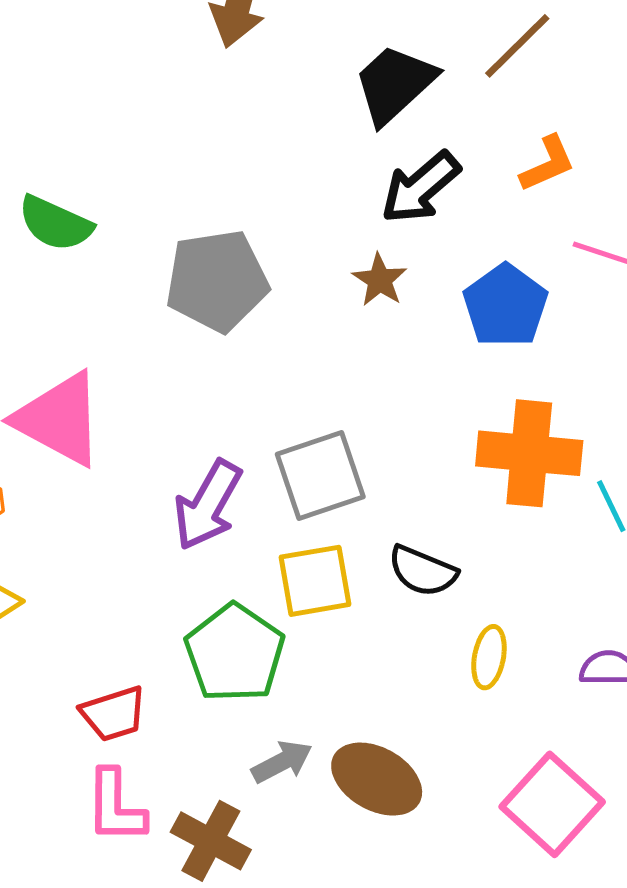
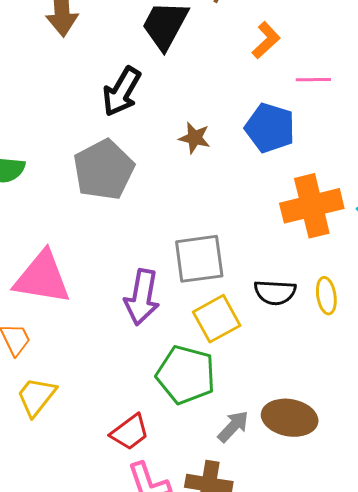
black arrow: (420, 187) -> (122, 92), moved
gray square: (320, 476) -> (199, 259), turned 30
yellow ellipse: (489, 657) -> (326, 296), moved

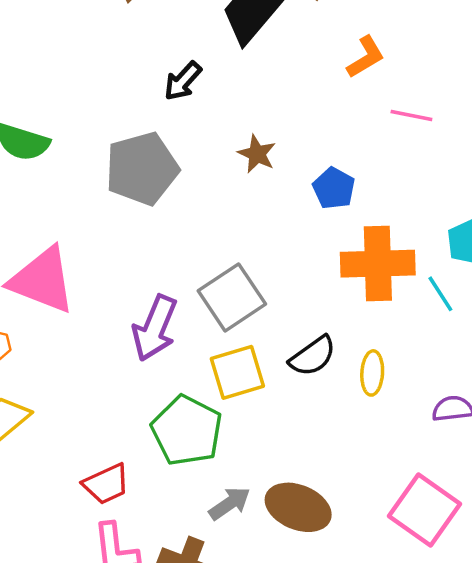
black arrow: (122, 92) -> (183, 81), size x0.7
blue pentagon: (270, 128) -> (334, 188), moved, size x0.7
gray square: (199, 259) -> (232, 297), turned -38
black semicircle: (275, 292) -> (313, 356), turned -51

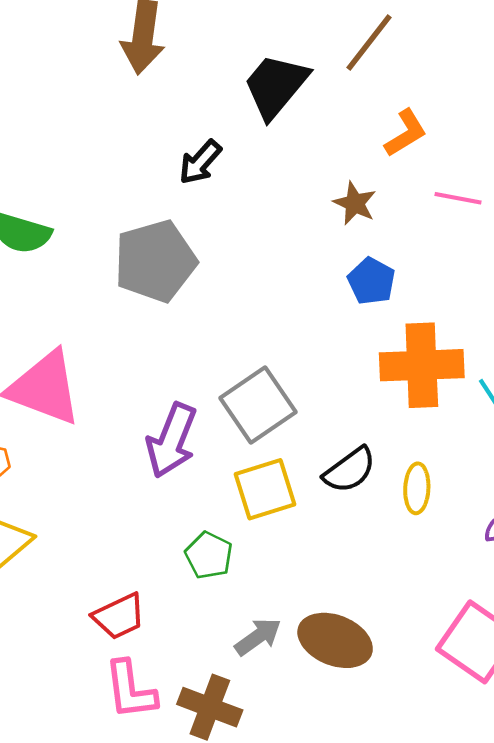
brown star: (257, 154) -> (355, 203), moved
green pentagon: (187, 431) -> (209, 555), size x0.6

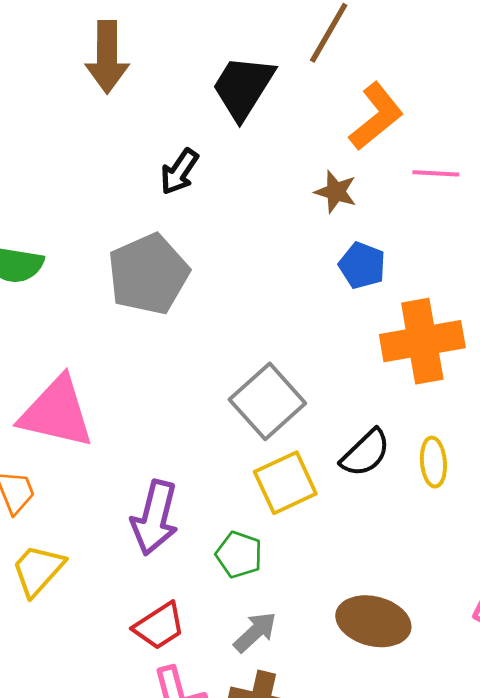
orange L-shape: (406, 133) -> (376, 116), size x1.4
purple arrow: (172, 440) -> (155, 518), moved
gray arrow: (258, 637) -> (255, 632), moved

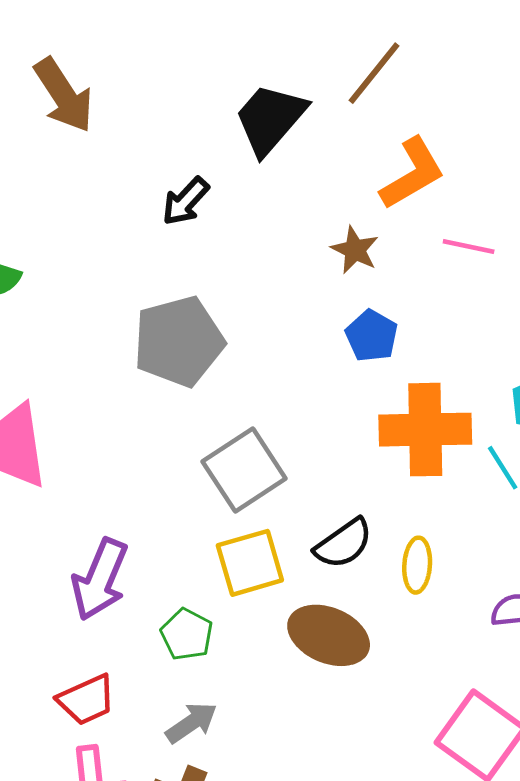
brown arrow: (107, 57) -> (64, 95), moved, turned -42
gray pentagon: (148, 274) -> (179, 341), moved
brown ellipse: (373, 621) -> (329, 635), moved

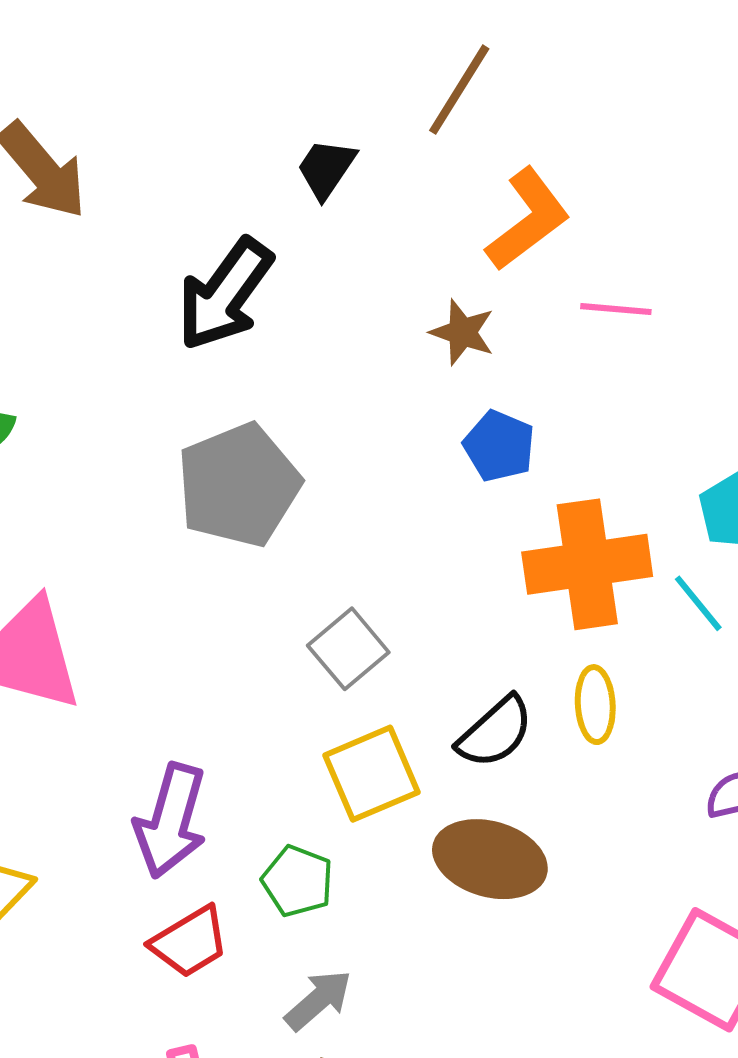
black trapezoid: (270, 119) -> (326, 169), size x0.6
black arrow: (186, 201) -> (225, 294), size x1.6
gray square: (244, 470) -> (348, 649), size x0.7
yellow ellipse: (417, 565) -> (595, 705), moved
red trapezoid: (86, 700) -> (190, 942), moved

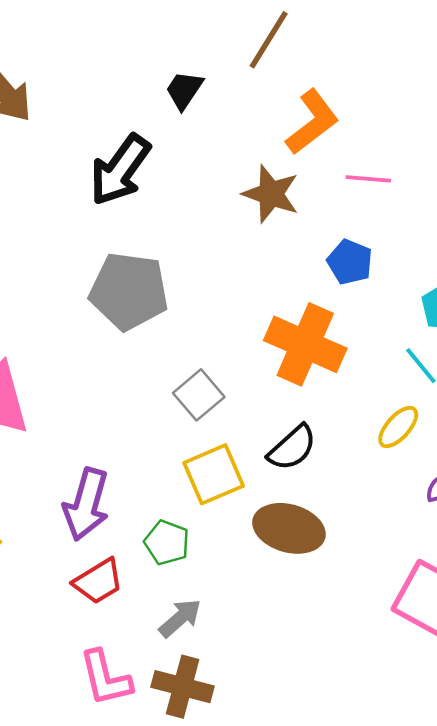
brown star: (462, 332) -> (271, 194), size x1.4
blue pentagon: (499, 446) -> (350, 262), moved
gray pentagon: (239, 485) -> (129, 291), turned 30
orange cross: (587, 564) -> (305, 344), moved, turned 32
yellow ellipse: (595, 705) -> (398, 427), moved, turned 45

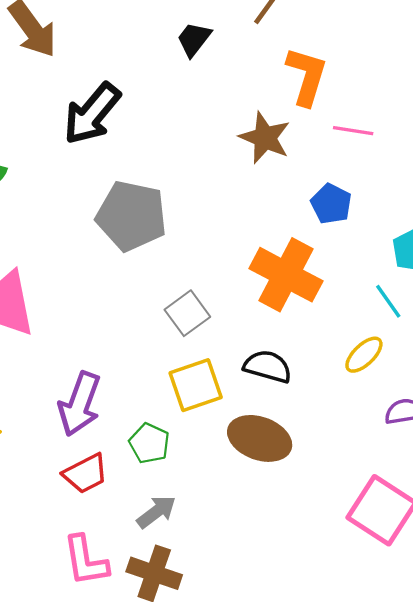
orange L-shape: (312, 122) -> (307, 76), turned -40
black arrow: (120, 170) -> (92, 114), moved
black semicircle: (292, 448) -> (268, 366), turned -126

